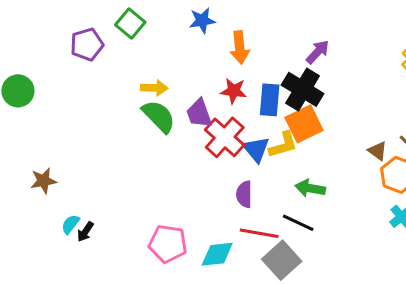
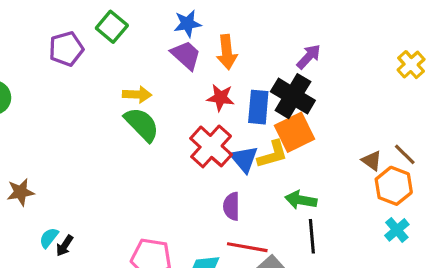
purple trapezoid: (199, 113) -> (186, 55), moved, turned 152
black line: (298, 223) -> (312, 236), moved, turned 60

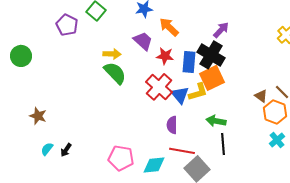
purple pentagon: (66, 49) -> (67, 25), turned -30
orange arrow: (227, 52) -> (169, 27), turned 140
purple trapezoid: (186, 55) -> (143, 41), moved
brown star: (21, 192) -> (38, 116), turned 30
cyan semicircle: (49, 238) -> (47, 149), moved

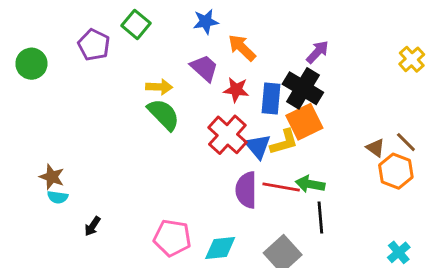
green circle: (21, 56) -> (31, 64), moved
purple semicircle: (172, 125) -> (246, 190), size x1.4
cyan cross: (277, 140) -> (399, 252), moved
cyan semicircle: (47, 149) -> (58, 197), moved, turned -120
red line: (182, 151) -> (281, 187), moved

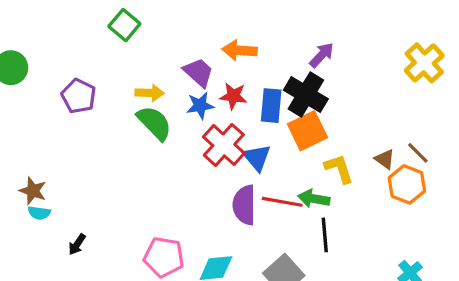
blue star: (206, 22) -> (200, 106), moved
purple pentagon: (94, 45) -> (79, 96), moved
orange arrow: (242, 48) -> (240, 50), turned -40
yellow cross: (412, 59) -> (424, 63), size x1.4
yellow L-shape: (284, 142) -> (339, 169), moved, turned -92

